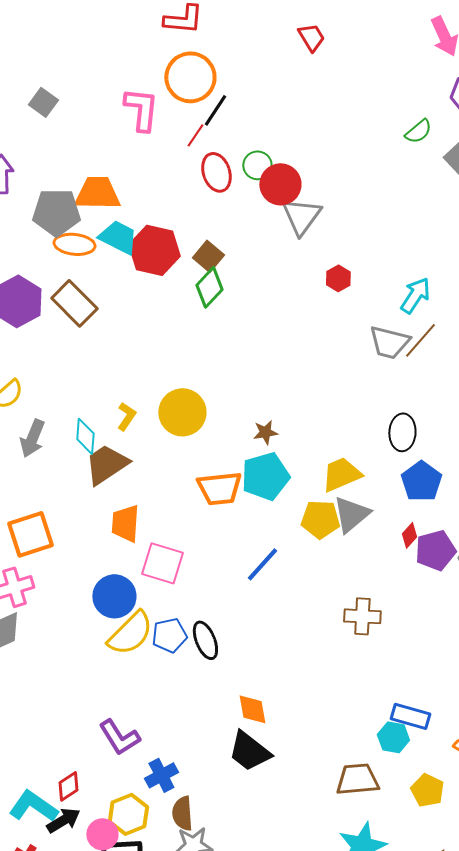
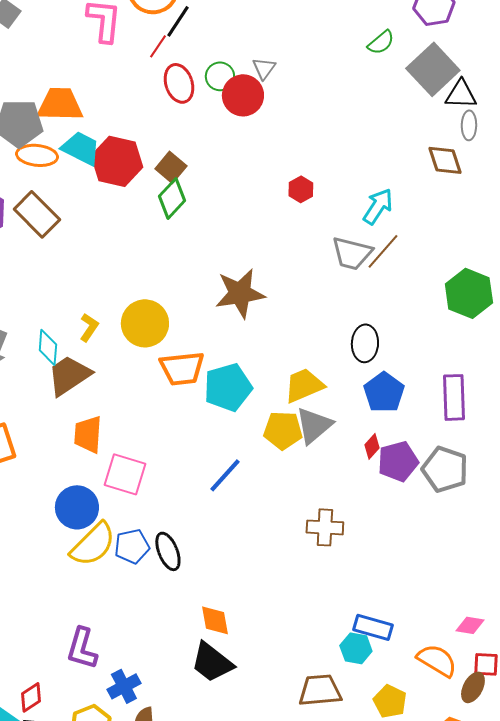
gray triangle: (301, 216) -> (264, 68), moved, size x0.6
brown star: (265, 432) -> (240, 293), moved, size x2.0
orange trapezoid: (219, 488) -> (182, 368), moved
purple L-shape: (119, 737) -> (82, 648), turned 48

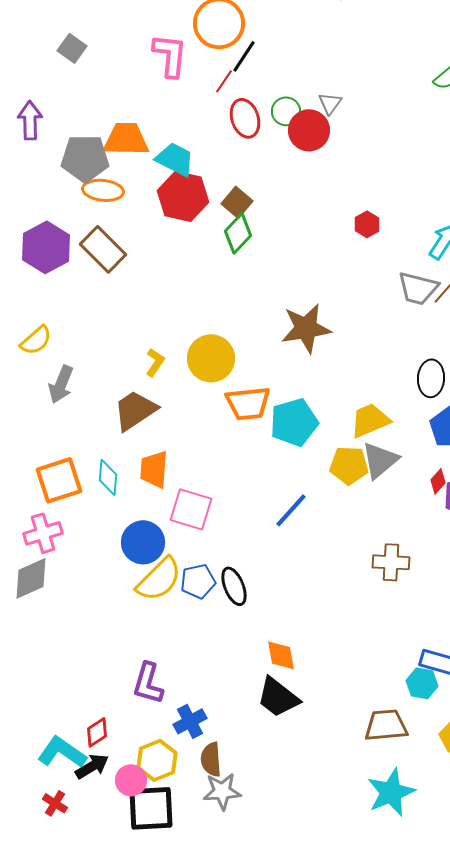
cyan trapezoid: (81, 148) -> (175, 159), moved
cyan diamond: (48, 347) -> (108, 477), moved

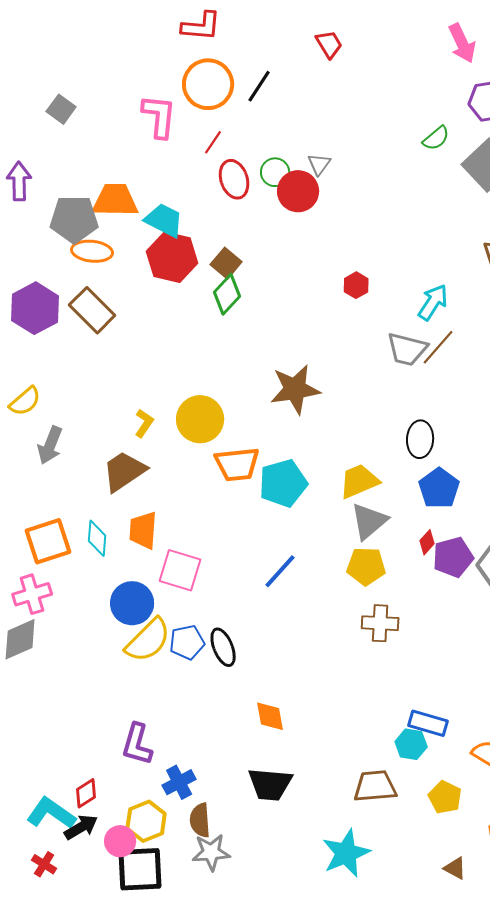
black line: (244, 56) -> (259, 86), moved
yellow pentagon: (349, 465) -> (366, 566), moved
black trapezoid: (278, 697) -> (270, 784), moved, turned -33
cyan star: (391, 792) -> (346, 853), moved

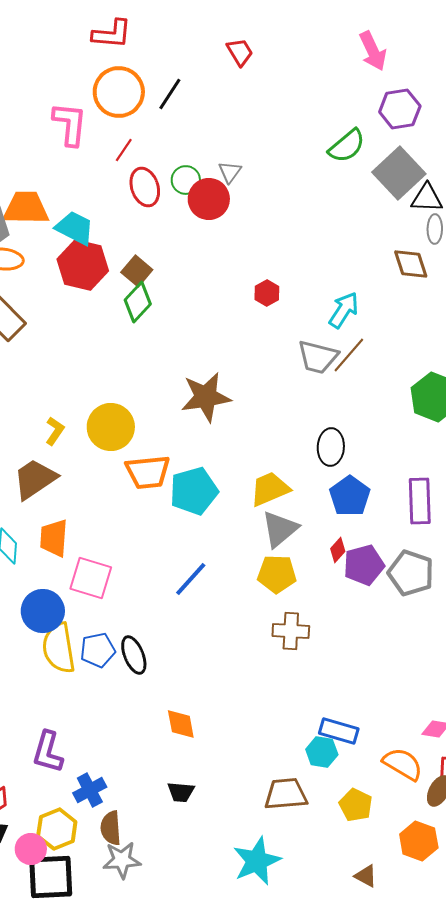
green semicircle: (436, 138) -> (347, 146), size x1.4
yellow semicircle: (148, 640) -> (59, 648), turned 126
black trapezoid: (270, 784) -> (181, 792), size x0.6

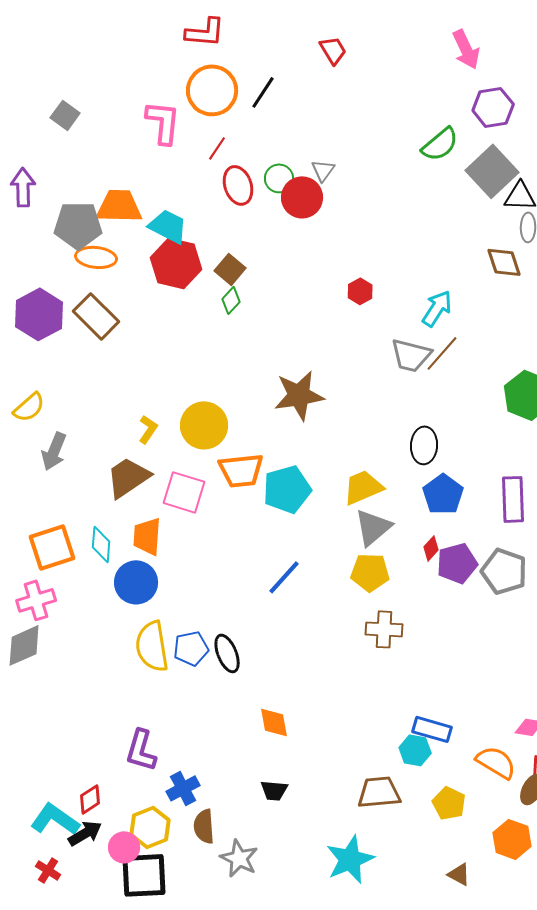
green diamond: (138, 302) -> (231, 300), size x0.7
pink square: (91, 578) -> (184, 492), moved
blue circle: (43, 611) -> (136, 582), moved
gray star: (122, 860) -> (239, 858), moved, turned 30

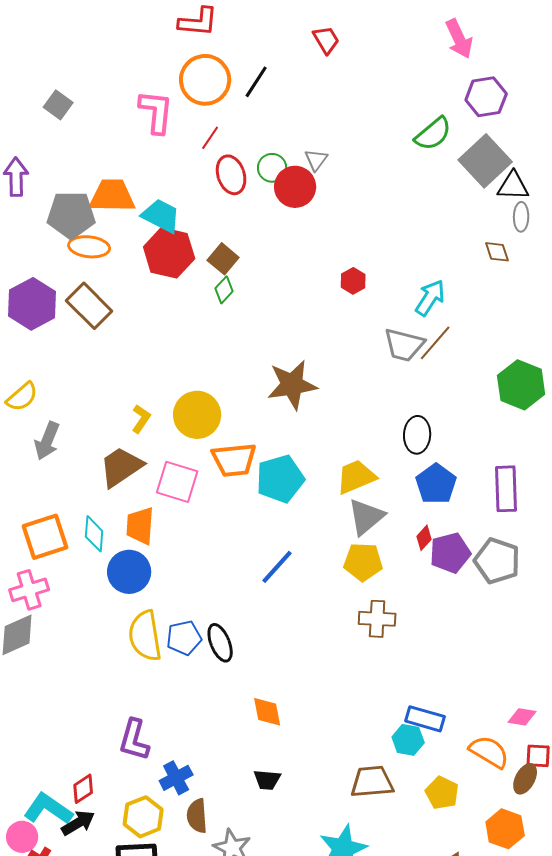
brown diamond: (504, 262) -> (497, 252), size x0.7
pink circle: (124, 847) -> (22, 837), moved

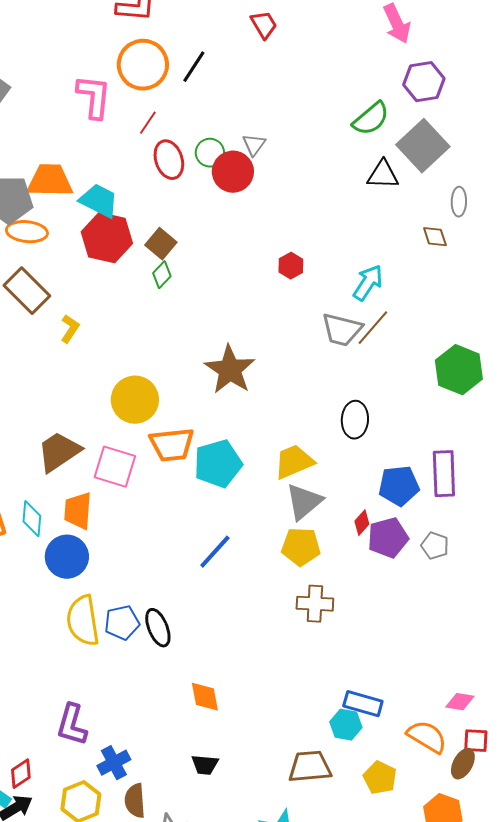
black triangle: (513, 186) -> (383, 175), moved
brown star: (292, 385) -> (230, 370), turned -30
yellow L-shape: (141, 419) -> (70, 329), moved
blue pentagon: (436, 484) -> (399, 486), moved, turned 30
gray pentagon: (497, 561) -> (435, 546), size x0.6

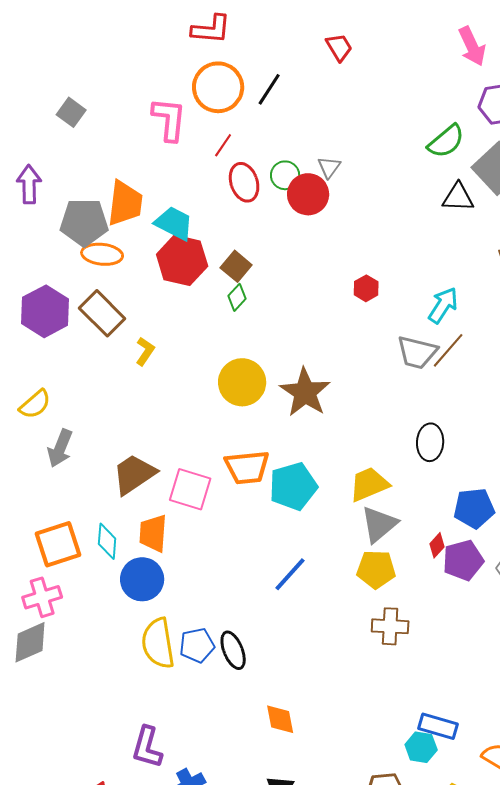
orange trapezoid: (50, 181) -> (125, 203), turned 96
yellow circle: (135, 400) -> (242, 382), moved

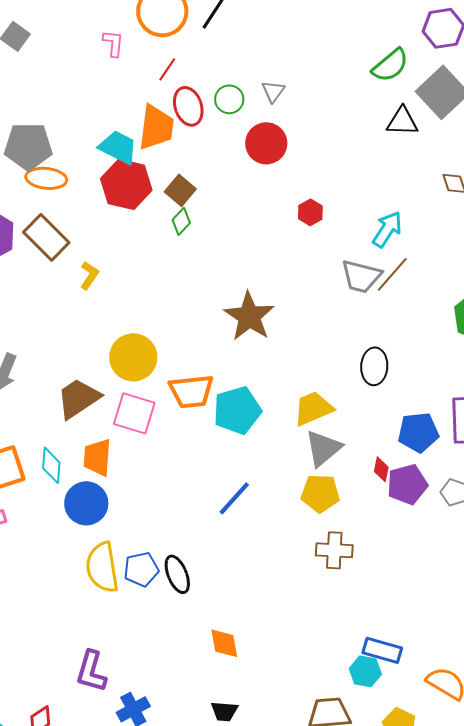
pink L-shape: (169, 119) -> (113, 43), size x0.6
red circle: (308, 194) -> (266, 143), moved
orange trapezoid: (125, 203) -> (156, 127), moved
yellow circle: (242, 382) -> (133, 357), moved
red diamond: (437, 545) -> (381, 469), turned -30

